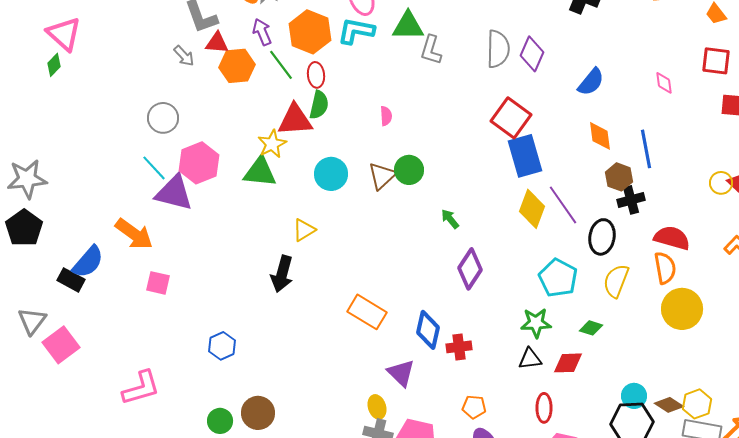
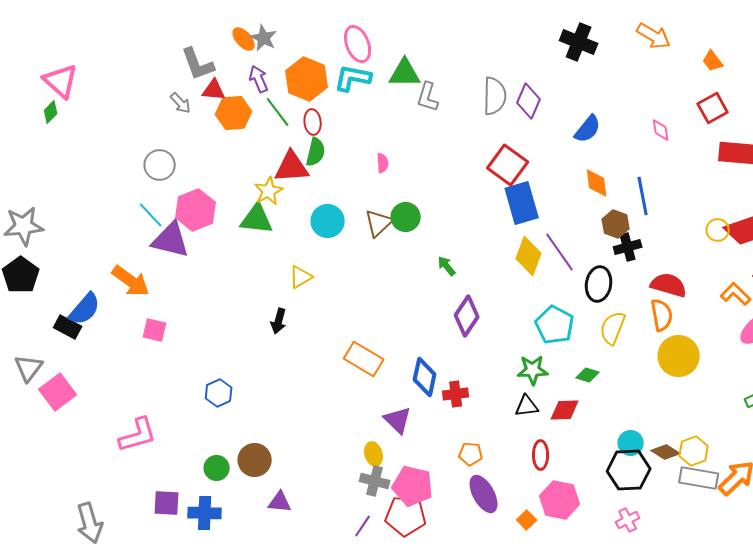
red square: (716, 61) -> (713, 108), turned -36
black arrow: (282, 274) -> (279, 321), size x0.7

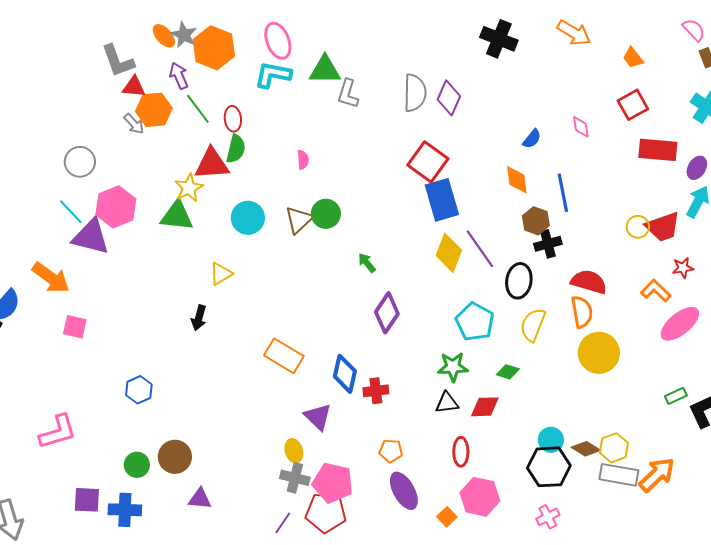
orange hexagon: (307, 79) -> (214, 48), moved
gray arrow: (181, 103) -> (134, 124), moved
blue semicircle: (588, 129) -> (532, 139), moved, size x0.7

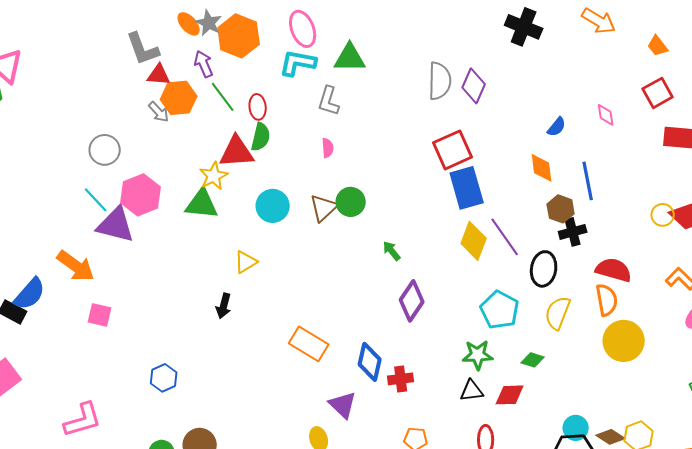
gray L-shape: (348, 94) -> (329, 101), moved
red square: (428, 162) -> (453, 150), turned 30

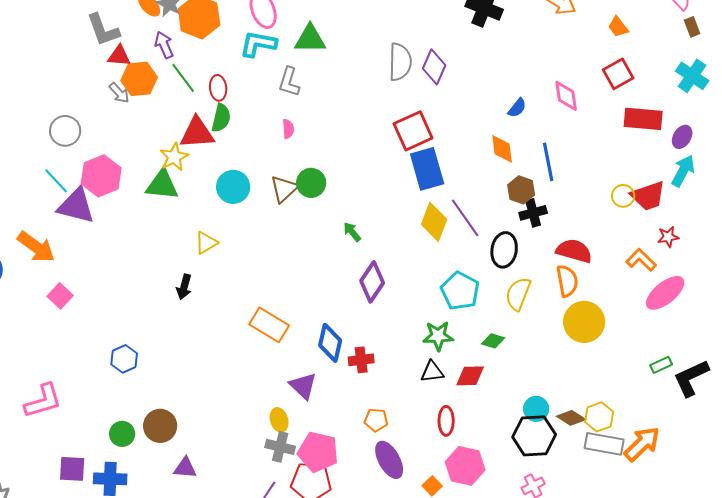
pink diamond: (606, 115) -> (566, 96), size x1.4
pink square: (100, 315) -> (60, 296), turned 30

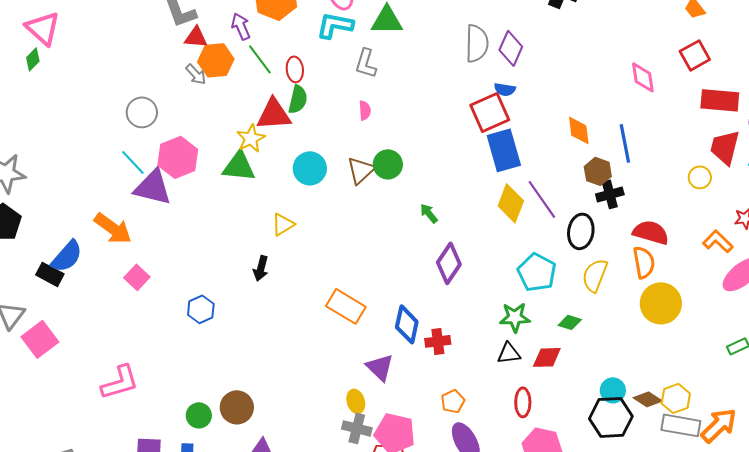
blue semicircle: (517, 108) -> (505, 89), moved, turned 60
red trapezoid: (648, 196) -> (725, 147), moved, turned 123
blue hexagon: (124, 359) -> (201, 309), moved
orange pentagon: (376, 420) -> (453, 401), turned -30

